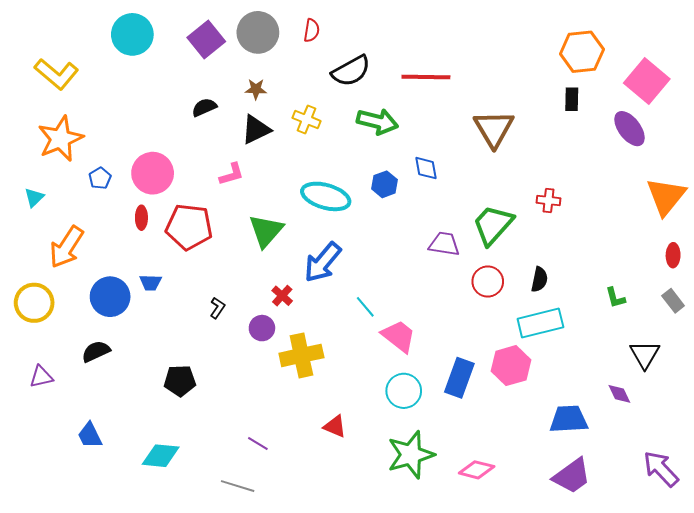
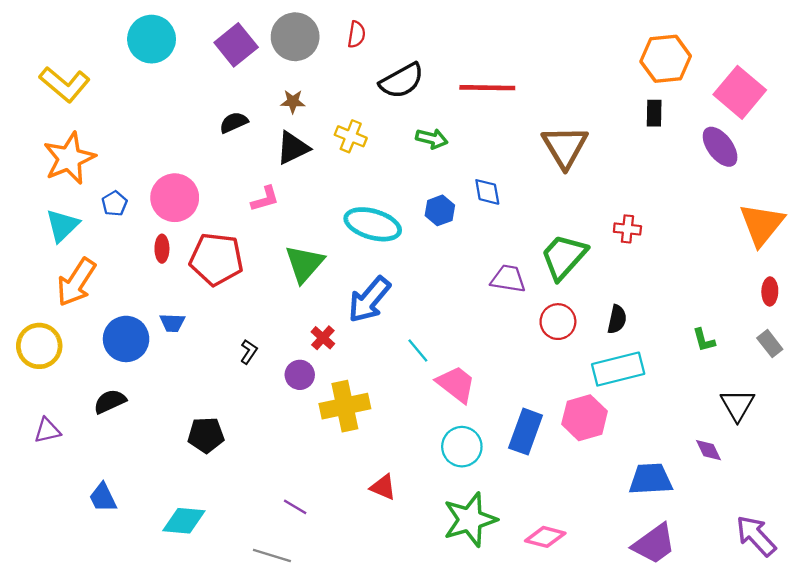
green arrow: (377, 122) -> (432, 139), size x0.7
cyan triangle: (34, 197) -> (62, 225), moved, size x1.5

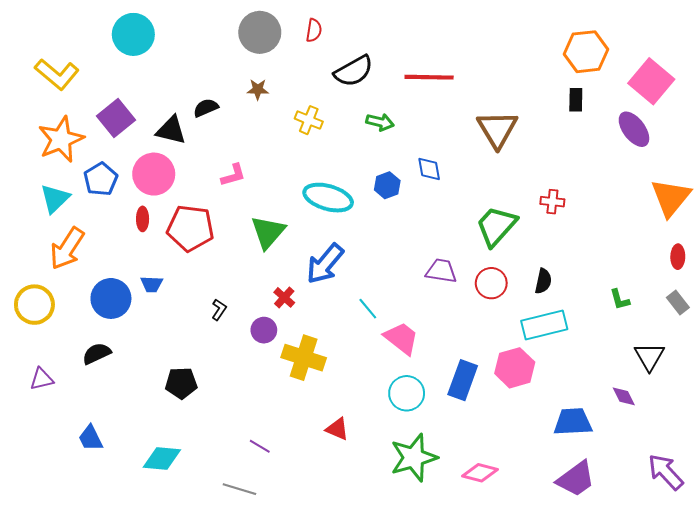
purple square: (236, 45) -> (116, 118), moved
black triangle: (293, 148) -> (171, 130), moved, turned 40
blue pentagon: (114, 203) -> (101, 179), size x1.5
purple trapezoid: (508, 279) -> (441, 271), moved
yellow cross: (345, 406) -> (304, 358), turned 30

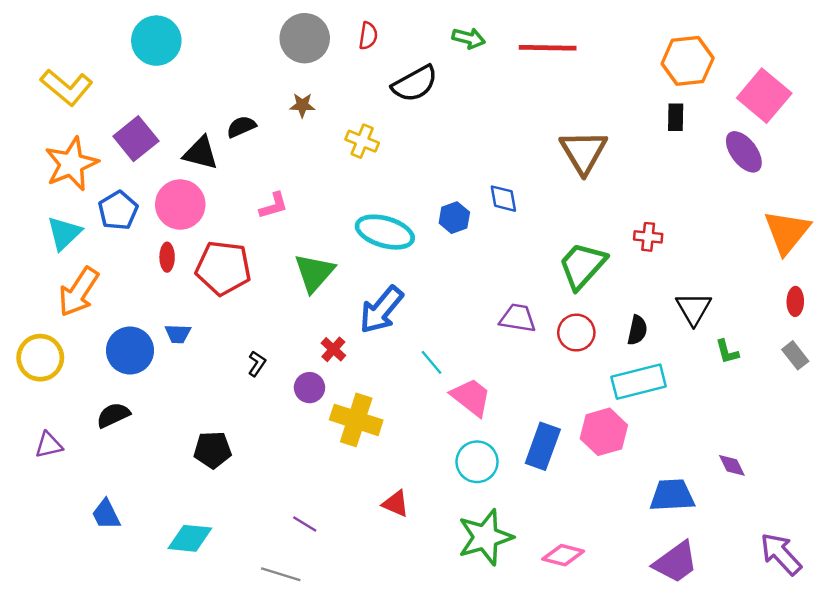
red line: (429, 77) -> (548, 48), moved
green arrow: (380, 122) -> (469, 38), moved
black triangle: (649, 357) -> (694, 309), moved

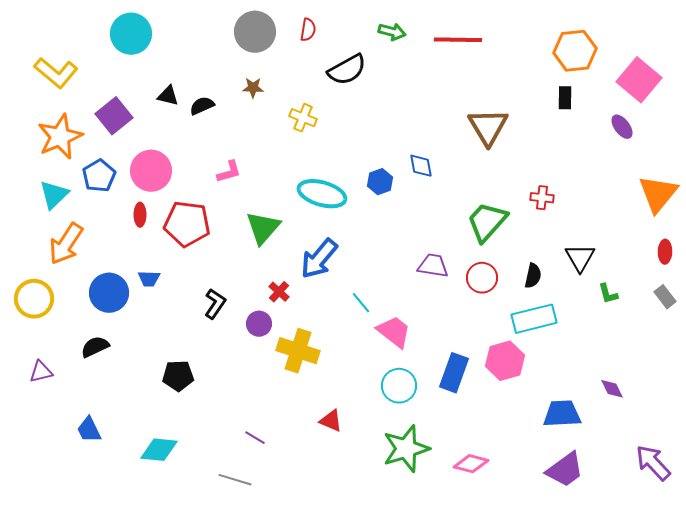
purple ellipse: (744, 152) -> (622, 127), size x0.7
black triangle: (201, 153) -> (168, 96), moved, size x0.7
black L-shape: (257, 364) -> (215, 304), size x1.4

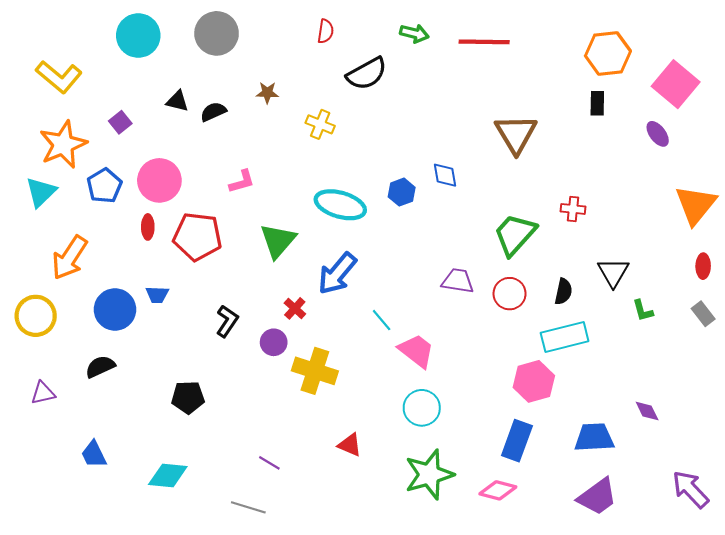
gray circle: (255, 32) -> (217, 33), moved
purple square: (114, 116) -> (120, 122), size x0.6
cyan triangle: (54, 195) -> (41, 192), moved
blue rectangle: (454, 373) -> (517, 441), moved

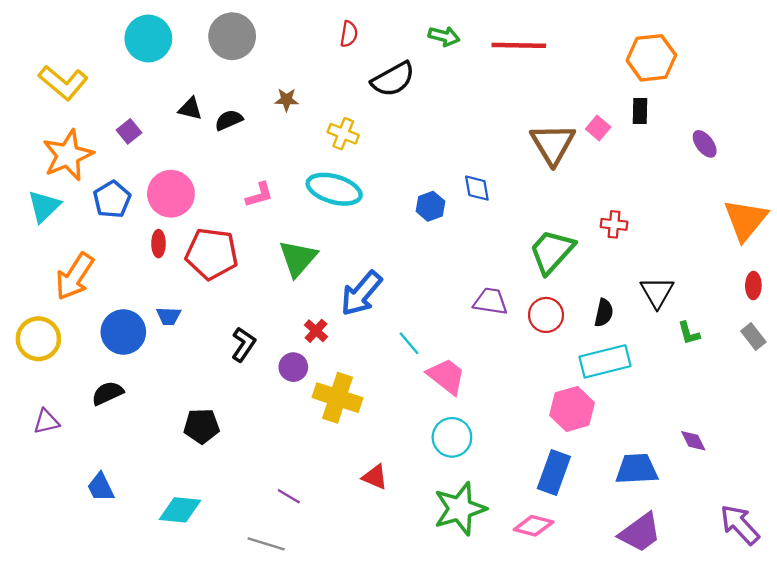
pink square: (676, 84) -> (598, 128), moved, size x0.5
cyan ellipse: (340, 205) -> (334, 189), moved

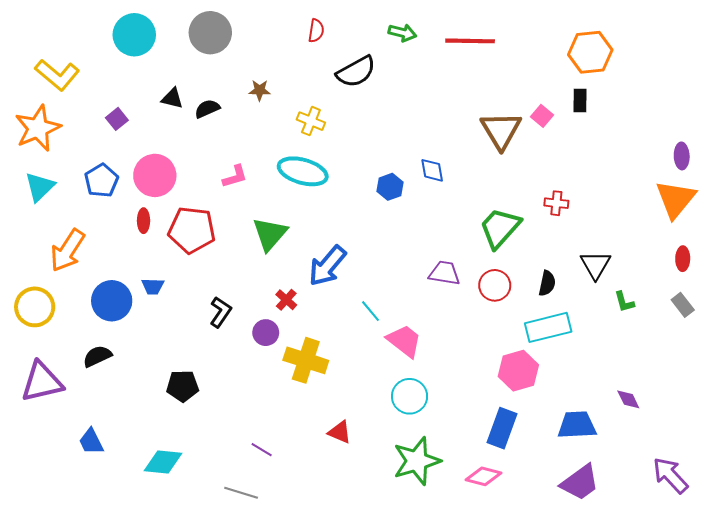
purple ellipse: (705, 144) -> (682, 156), moved, turned 35
orange star: (68, 155) -> (38, 128), moved
purple triangle: (46, 421) -> (42, 382), size x1.8

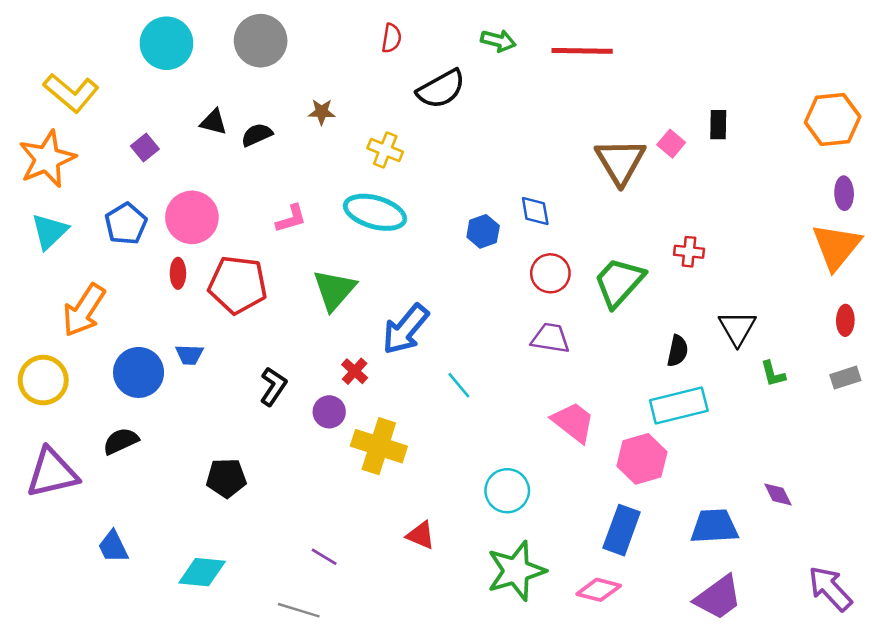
orange hexagon: (590, 52) -> (833, 119), moved
red circle: (495, 285) -> (550, 273), moved
gray rectangle: (683, 305) -> (845, 378), turned -70
pink trapezoid: (404, 341) -> (573, 422), moved

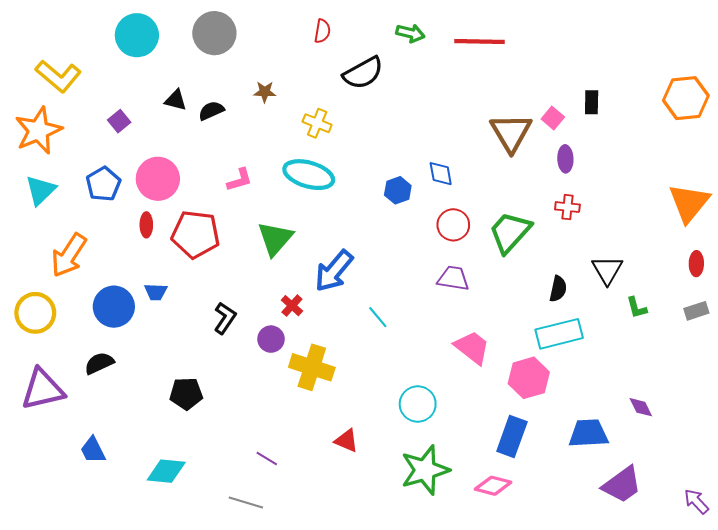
purple ellipse: (844, 193) -> (565, 159), moved
purple arrow: (830, 589) -> (696, 501), moved, size x0.7
purple trapezoid: (718, 597) -> (622, 485), moved

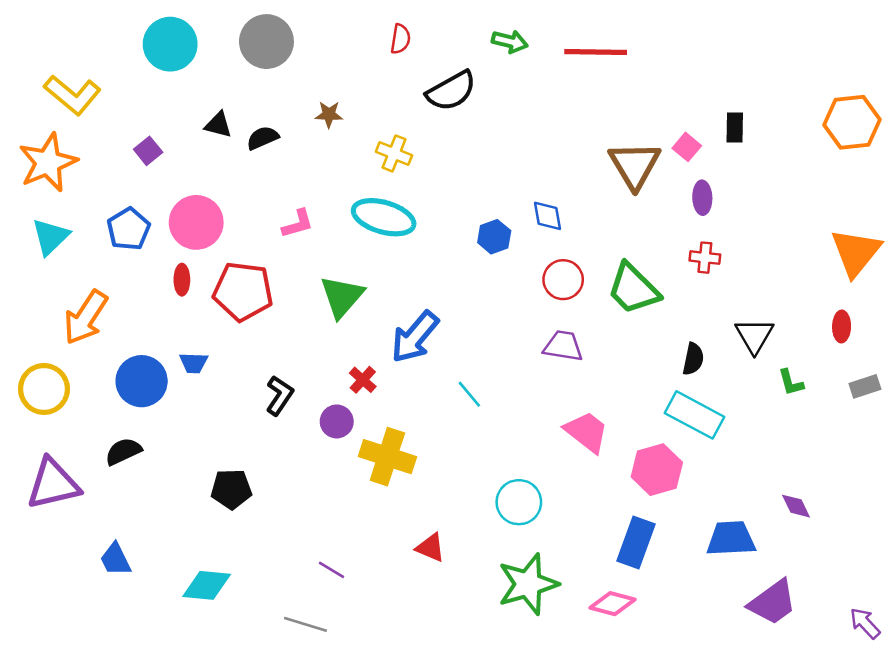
green trapezoid: (510, 232) -> (633, 289), turned -87
red ellipse: (696, 264) -> (842, 326), moved
cyan rectangle: (559, 334) -> (695, 415), turned 42

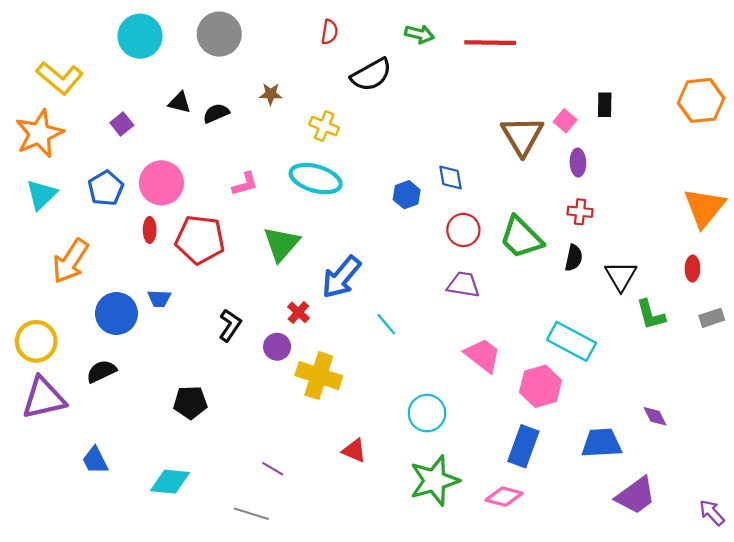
black semicircle: (693, 359) -> (574, 258), moved
green L-shape: (791, 382) -> (651, 315), size x1.4
yellow circle: (44, 389) -> (36, 341), moved

